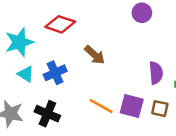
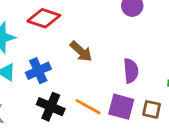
purple semicircle: (156, 73) -> (131, 71), moved
black cross: (47, 114) -> (51, 107), moved

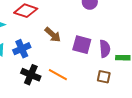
purple semicircle: (131, 71) -> (105, 49), moved
purple square: (121, 107) -> (82, 45), moved

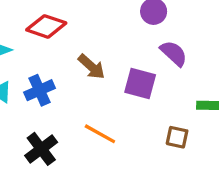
purple semicircle: (105, 49) -> (174, 53), moved, turned -42
black cross: (31, 75) -> (41, 149), moved, turned 30

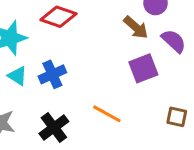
brown arrow: (92, 67) -> (136, 27), moved
purple square: (140, 84) -> (143, 68), turned -36

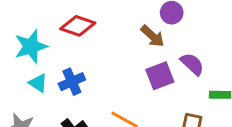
purple semicircle: (174, 41) -> (192, 64), moved

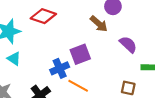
purple square: (160, 76) -> (80, 54), moved
blue cross: (72, 82) -> (60, 68), moved

